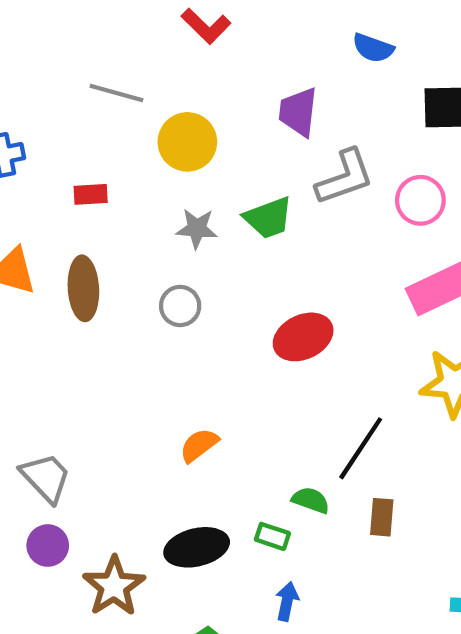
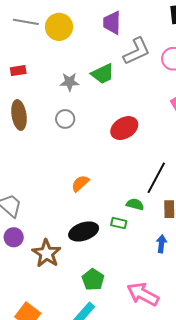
yellow circle: (187, 142) -> (59, 27), moved
blue arrow: (287, 601) -> (161, 244), moved

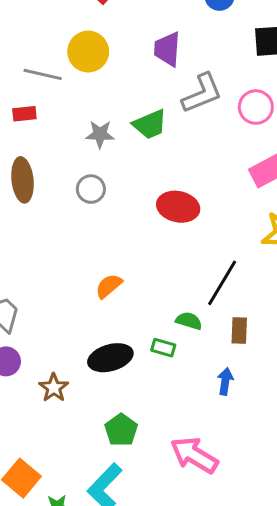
gray line: (26, 22) -> (43, 74), moved
red ellipse: (124, 128) -> (178, 207), turned 40
brown star: (47, 253) -> (54, 388), size x0.7

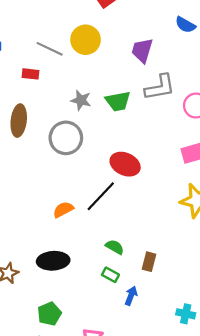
gray circle: (91, 189) -> (66, 138), size x1.6
black line: (222, 283) -> (101, 196), moved
green rectangle: (163, 348) -> (110, 275), moved

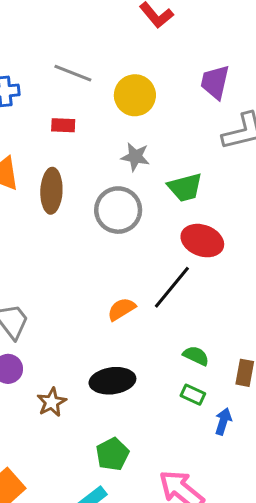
yellow circle: (86, 40) -> (135, 95), moved
gray line: (50, 49) -> (73, 73), moved
green trapezoid: (118, 101) -> (185, 187), moved

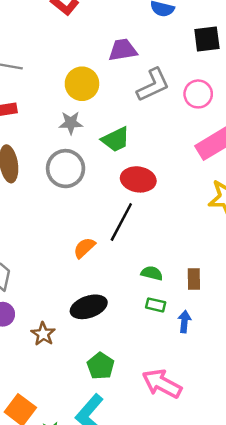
purple trapezoid: (215, 82) -> (123, 50), turned 80
yellow circle: (135, 95) -> (82, 84), moved

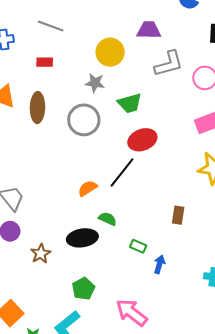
red ellipse: (138, 179) -> (142, 140), turned -40
green semicircle: (152, 273) -> (108, 219), moved
brown rectangle: (194, 279) -> (178, 215), moved

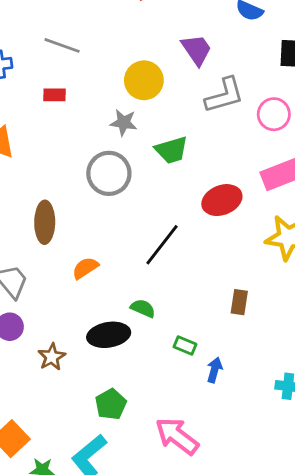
purple trapezoid: (149, 30) -> (197, 50), turned 55
brown ellipse: (37, 108) -> (45, 222), moved
red ellipse: (142, 140) -> (222, 200), moved
orange semicircle: (88, 188) -> (85, 268), moved

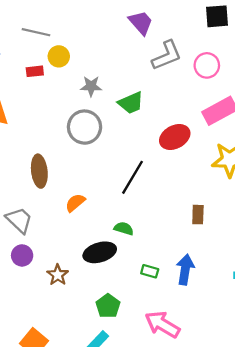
yellow circle: (144, 80) -> (59, 56), moved, size x0.7
green rectangle: (185, 346) -> (150, 271), moved
blue arrow: (214, 370) -> (185, 269), size x1.5

